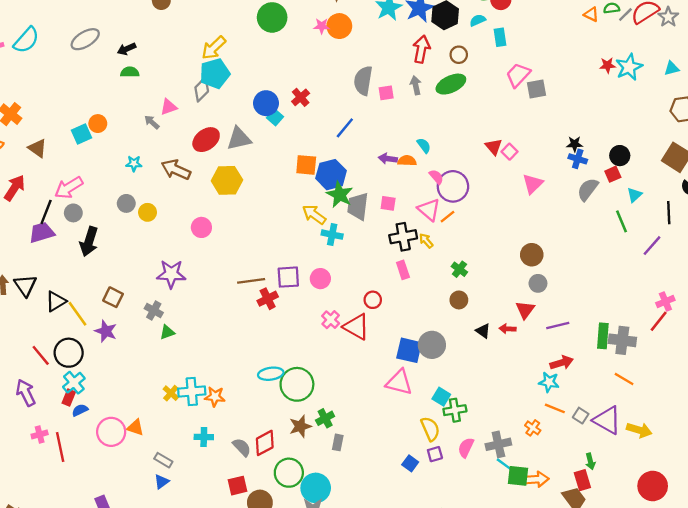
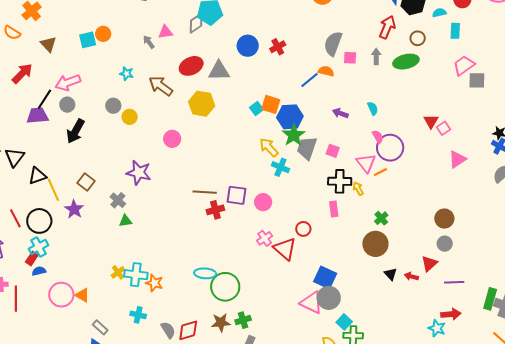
cyan square: (275, 117) -> (256, 108), moved
orange semicircle: (407, 161) -> (326, 71), moved
brown circle: (459, 300) -> (375, 244), size x1.6
gray circle: (432, 345) -> (329, 298), moved

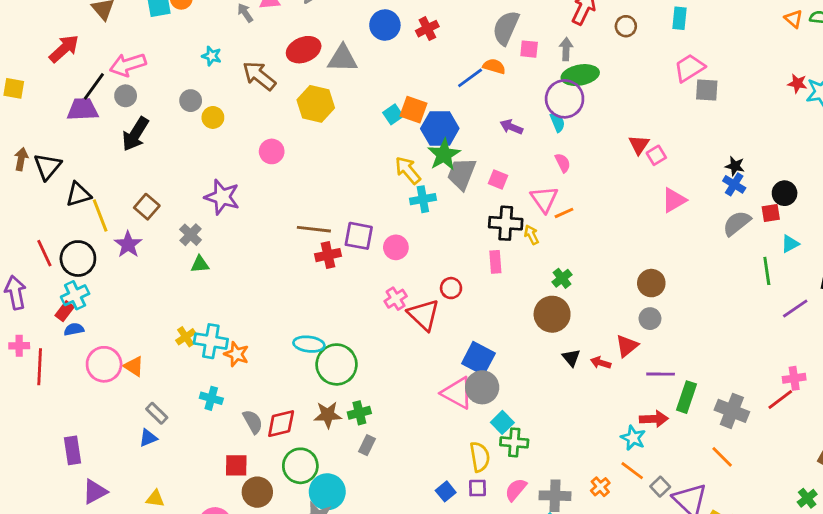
green ellipse: (406, 62) -> (580, 75), moved
purple circle: (390, 148) -> (565, 99), moved
cyan cross: (280, 167) -> (423, 199), turned -36
green rectangle: (490, 299) -> (686, 397), moved

